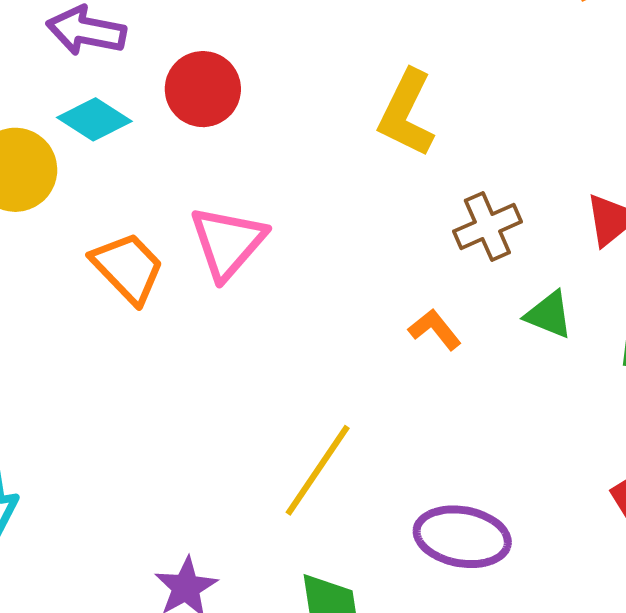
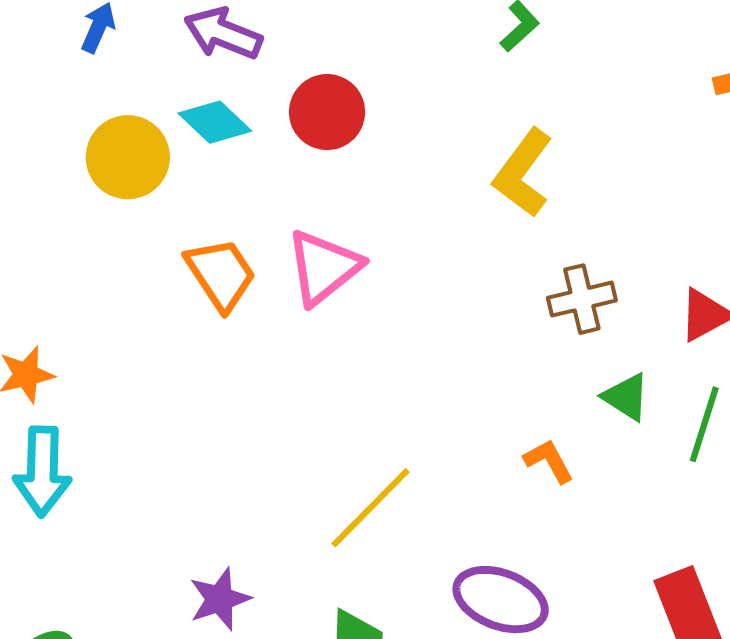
orange L-shape: (435, 329) -> (549, 461), moved

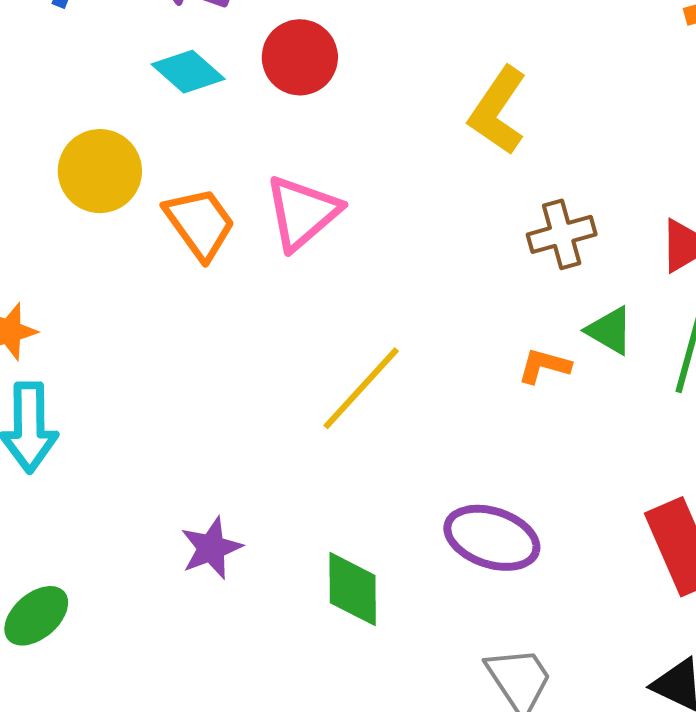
yellow circle: (128, 157) -> (100, 171), moved
orange L-shape: (549, 461) -> (544, 366), moved, turned -44
yellow line: (370, 508) -> (361, 388), moved

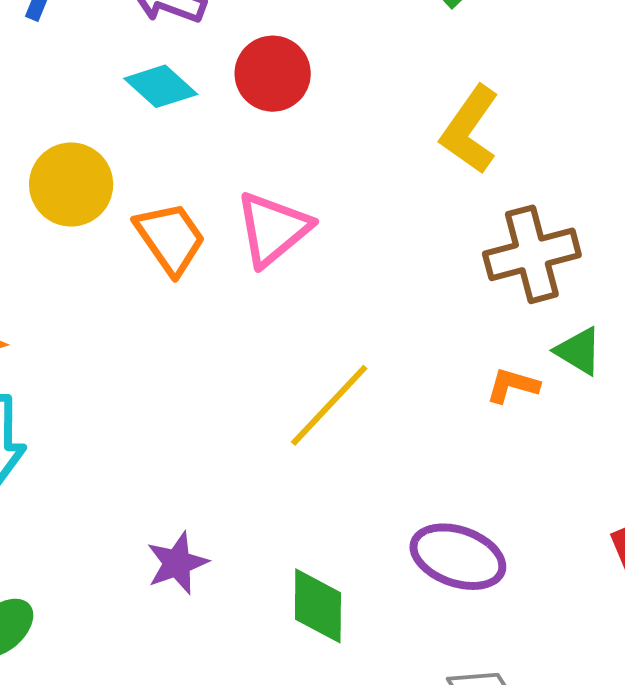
brown cross: (562, 234) -> (532, 254), size x1.4

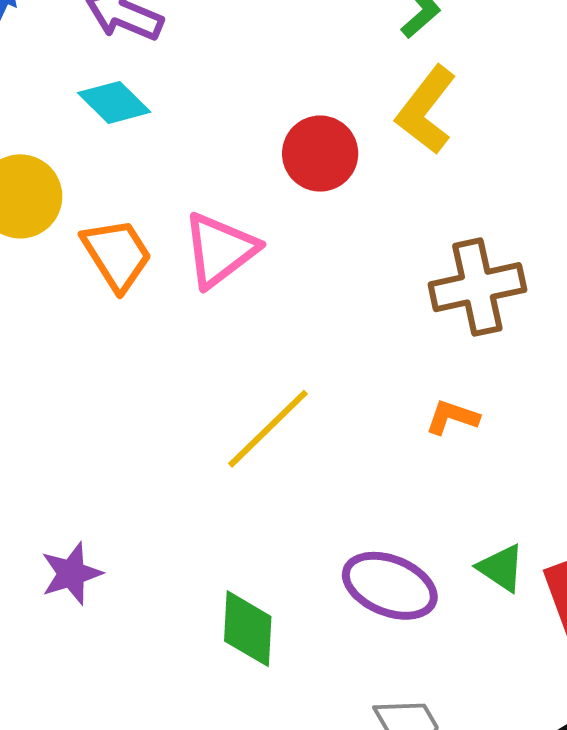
red circle: (273, 74) -> (320, 154), moved
yellow L-shape: (470, 130) -> (426, 110), moved
green triangle: (579, 351) -> (501, 568), moved
purple star: (177, 563) -> (71, 574), moved

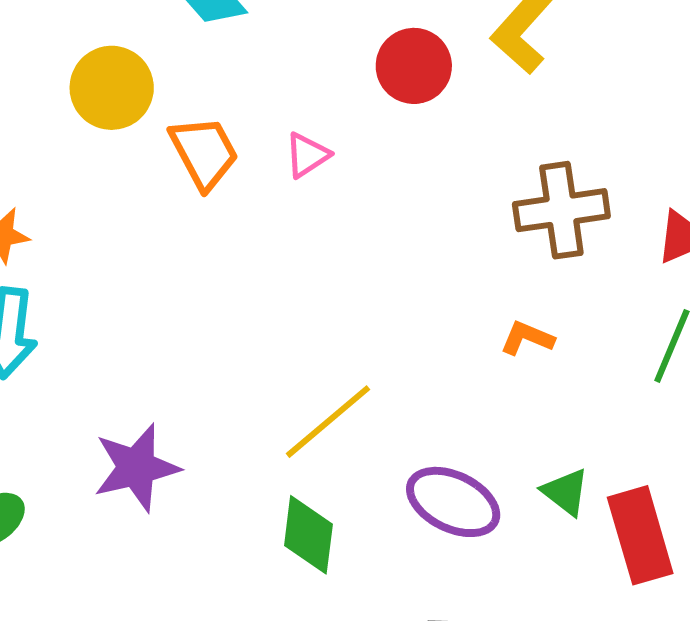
pink triangle: (220, 250) -> (307, 155), size x0.6
yellow line: (268, 429) -> (328, 422), moved
purple star: (71, 574) -> (136, 468), size x1.4

